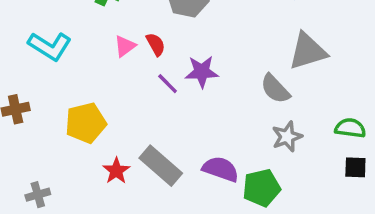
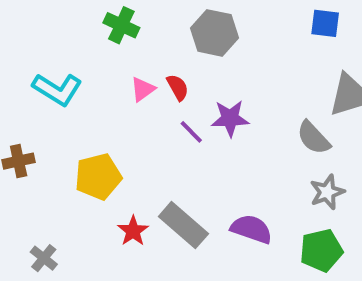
green pentagon: (262, 188) -> (321, 250), moved
gray cross: (38, 195) -> (44, 258), turned -35

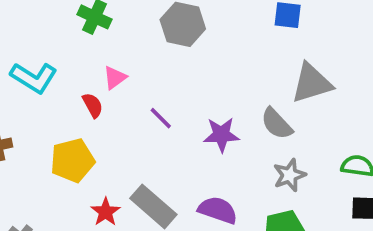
red semicircle: (178, 87) -> (93, 105), moved
purple star: (230, 118) -> (221, 135), moved

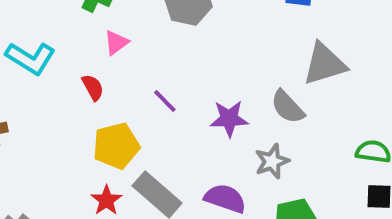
pink triangle: (115, 78) -> (116, 43), moved
yellow pentagon: (72, 160) -> (116, 146), moved
gray star: (289, 175) -> (272, 161), moved

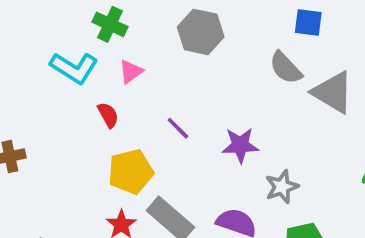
cyan L-shape: (30, 58) -> (74, 68), moved
gray triangle: (325, 64) -> (333, 92), turned 48
gray semicircle: (288, 107) -> (286, 68), moved

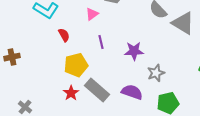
pink triangle: (131, 72) -> (92, 14), moved
purple line: (178, 128) -> (101, 42), turned 32

